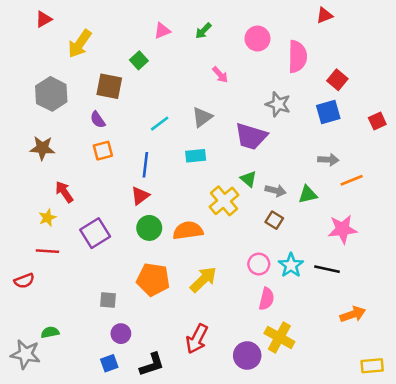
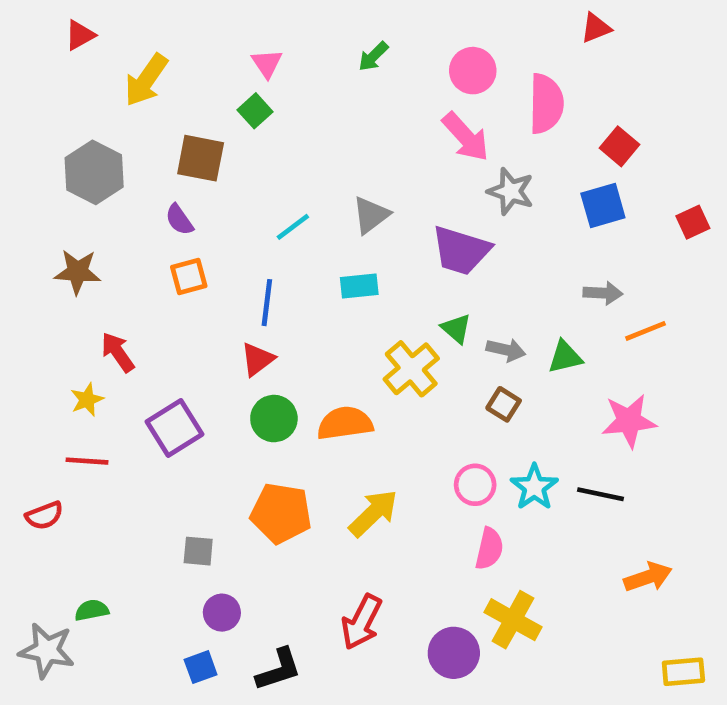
pink triangle: (162, 31) -> (267, 63), moved, turned -42
pink arrow: (220, 75) -> (466, 137), moved, size x1.6

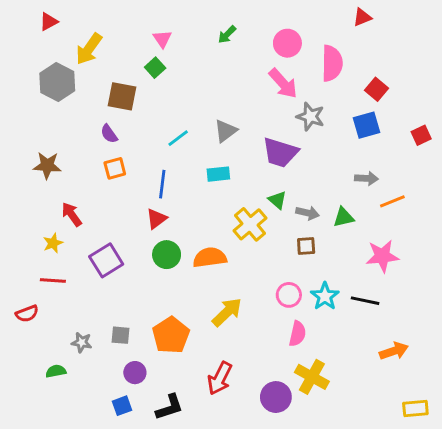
gray hexagon: (94, 172) -> (57, 82), moved
brown square: (504, 404) -> (306, 246), turned -36
orange pentagon: (281, 513) -> (171, 335), moved, turned 30
gray star: (47, 650) -> (82, 342), moved, size x0.6

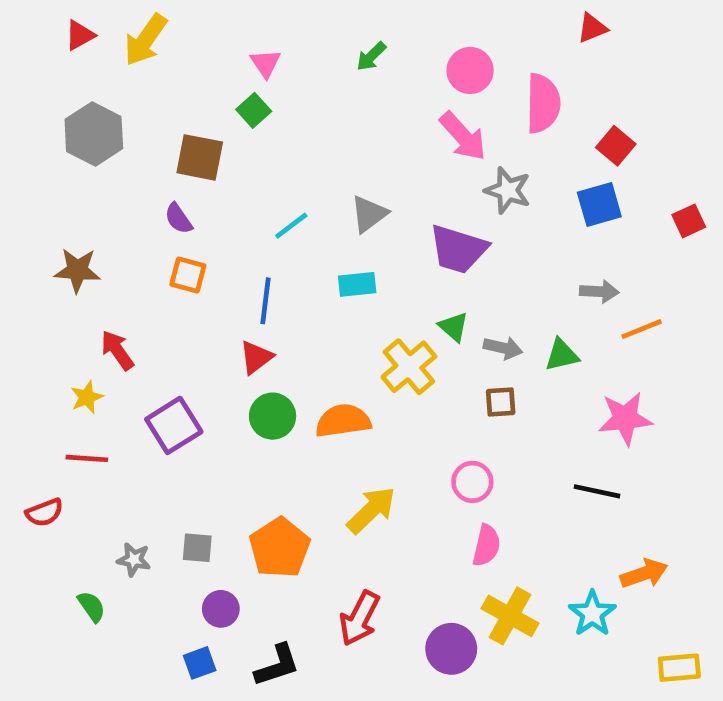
yellow arrow: (89, 49) -> (146, 40), moved
orange square: (115, 168) -> (188, 275), turned 30
cyan star: (325, 296) -> (592, 614), moved
green semicircle: (56, 371) -> (91, 607), turned 66

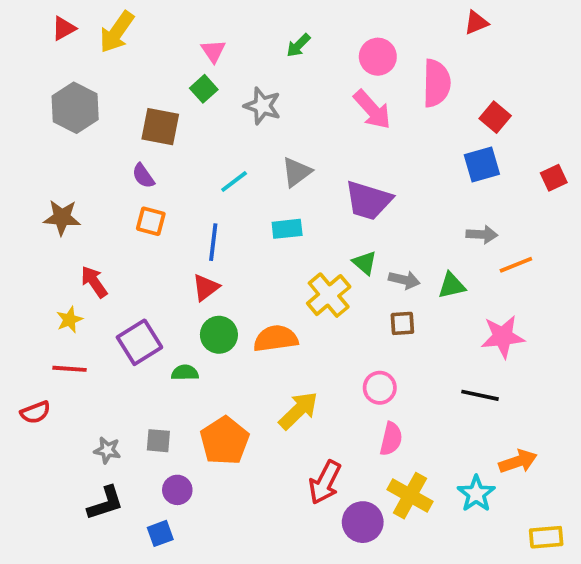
gray star: (508, 190) -> (262, 106), moved
green semicircle: (91, 607) -> (185, 373), moved, turned -56
red arrow: (360, 618) -> (325, 482), moved
black L-shape: (277, 665) -> (105, 503), moved

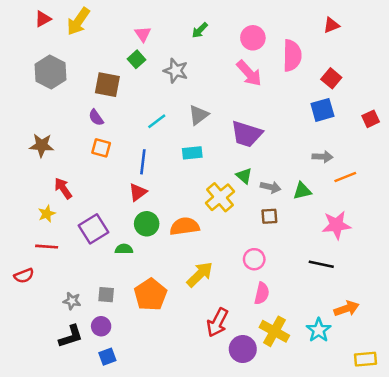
red triangle: (476, 23) -> (331, 25), moved
purple circle: (177, 490) -> (101, 326), moved

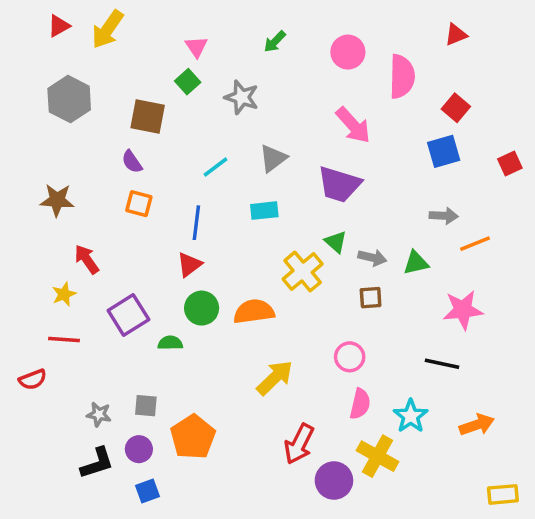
pink arrow: (249, 73) -> (353, 125), moved
orange pentagon: (150, 295) -> (193, 437), moved
cyan star: (319, 330) -> (411, 416), moved

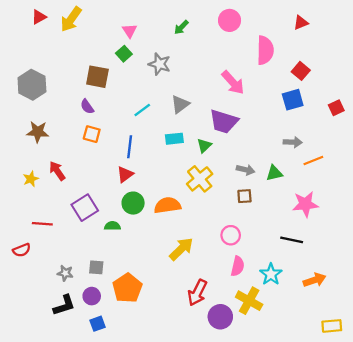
pink circle: (348, 52) -> (230, 20), moved
gray hexagon: (69, 99) -> (32, 85), moved
green triangle: (336, 242) -> (204, 146), moved, turned 35
yellow star: (64, 294) -> (31, 179), moved

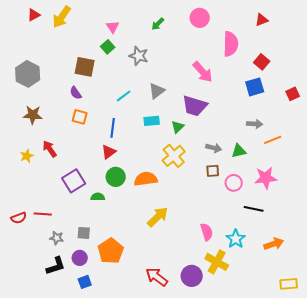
red line: (42, 224) -> (43, 214), moved
pink circle: (231, 235) -> (234, 183), moved
pink semicircle: (238, 266) -> (207, 232), turned -30
red arrow: (197, 293) -> (157, 277), moved, turned 100

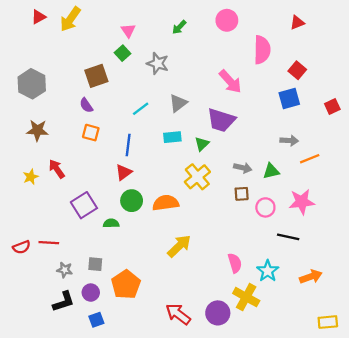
brown square: (85, 67) -> (96, 76), turned -30

